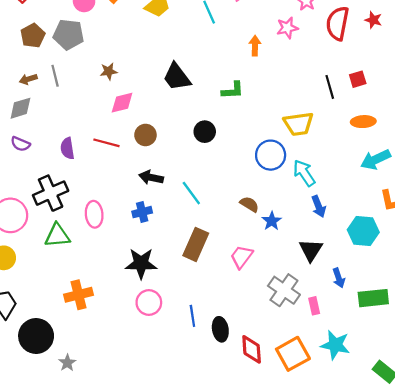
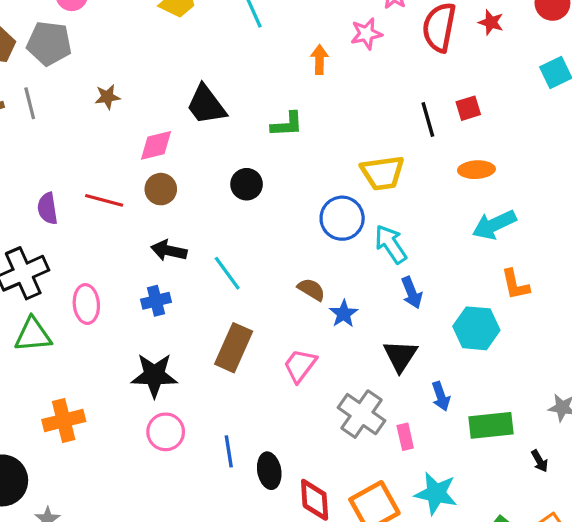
pink diamond: (122, 103) -> (156, 145), moved

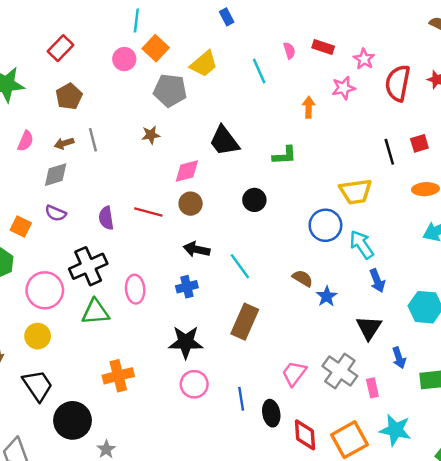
gray pentagon: (49, 43) -> (170, 90), moved
pink trapezoid: (300, 365) -> (294, 373), moved

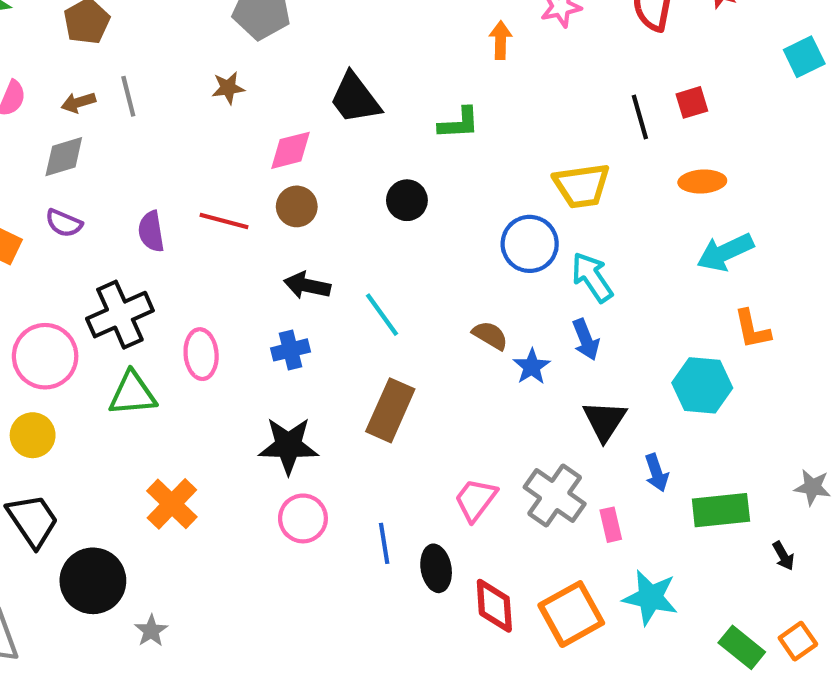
blue arrow: (377, 281) -> (586, 340), moved
orange cross: (118, 376) -> (172, 504), turned -32

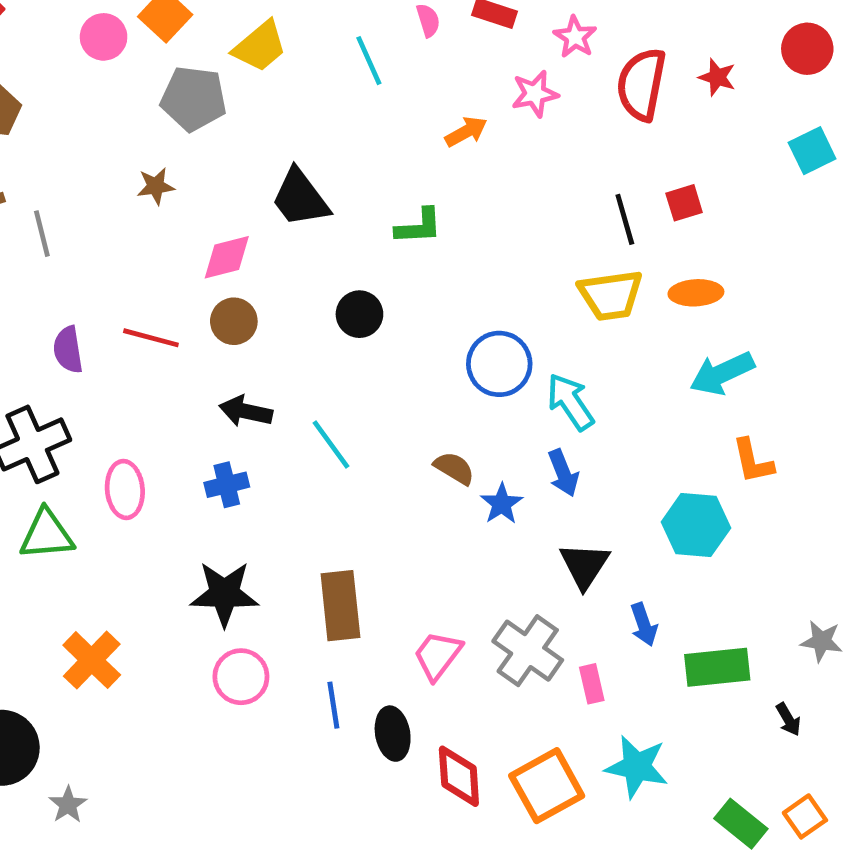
orange arrow: (501, 40) -> (466, 132), turned 60
gray line: (128, 96) -> (42, 234), moved
yellow trapezoid: (582, 186) -> (611, 295), moved
brown rectangle: (390, 410) -> (340, 606), moved, turned -30

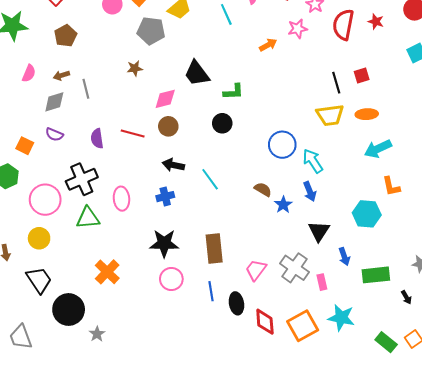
green L-shape: (419, 226) -> (233, 92), moved

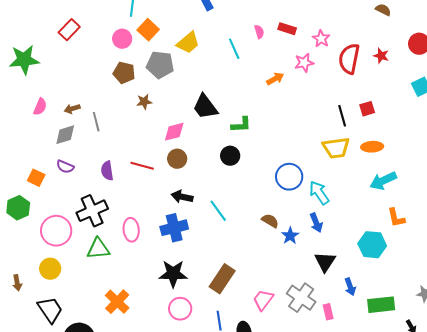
brown pentagon: (66, 36) -> (124, 73), moved, turned -30
blue cross: (165, 197) -> (174, 228), size x1.5
brown rectangle: (214, 248) -> (222, 279), turned 40

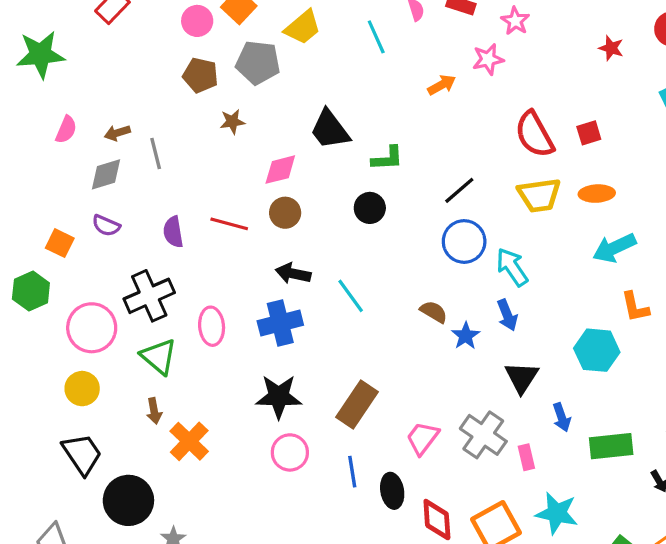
red semicircle: (349, 59) -> (534, 134), moved, turned -40
black line: (342, 116) -> (459, 190), moved, turned 65
green triangle: (98, 249) -> (159, 357), turned 45
brown arrow: (17, 283) -> (154, 411), moved

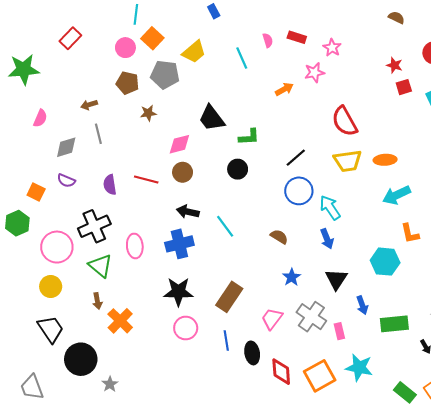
brown arrow: (117, 133) -> (89, 105), moved
red square: (589, 133) -> (404, 87), moved
blue star: (466, 336) -> (292, 277), moved

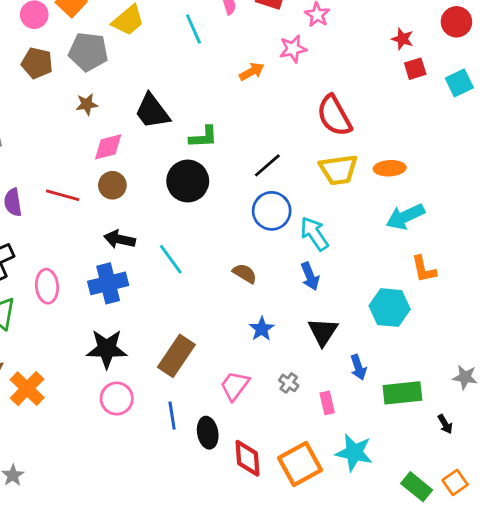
brown star: (148, 113) -> (87, 104), moved
black circle: (238, 169) -> (188, 181), size x1.5
gray cross: (311, 317) -> (289, 383), size x0.5

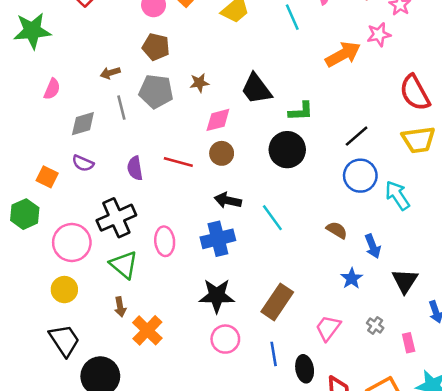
gray pentagon: (88, 52) -> (156, 91), moved
orange arrow: (252, 72) -> (343, 54), size x1.6
blue arrow: (310, 276) -> (373, 246), moved

